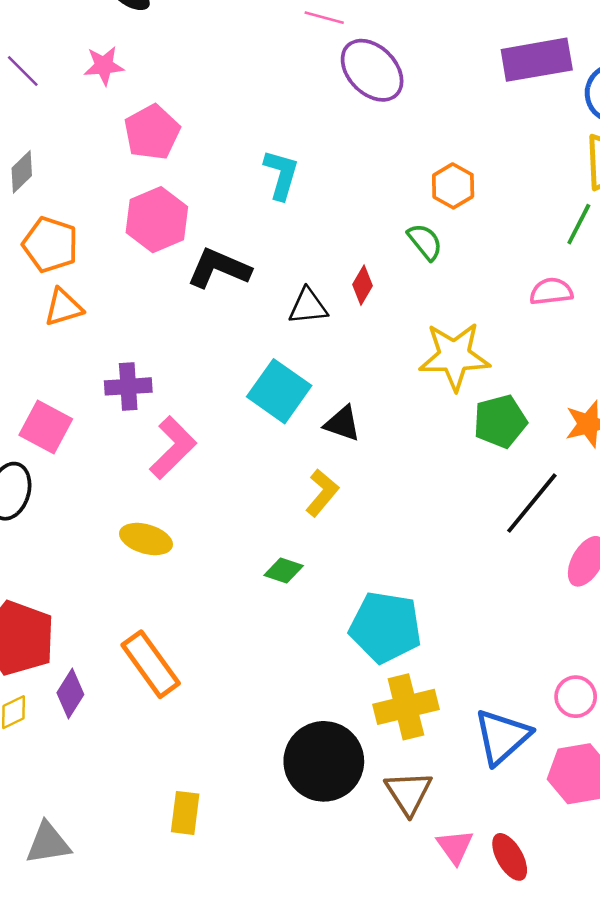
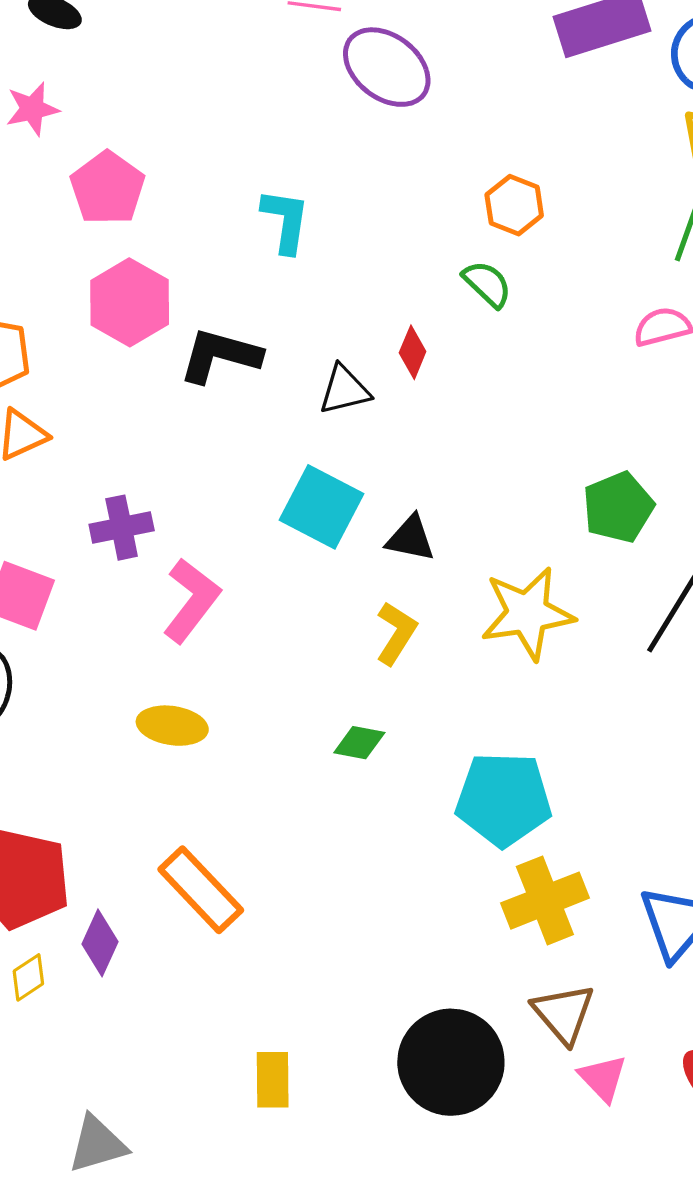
yellow star: (454, 356) -> (527, 613), moved
black circle: (324, 761) -> (451, 1062), moved
pink triangle: (455, 847) -> (603, 1078), moved

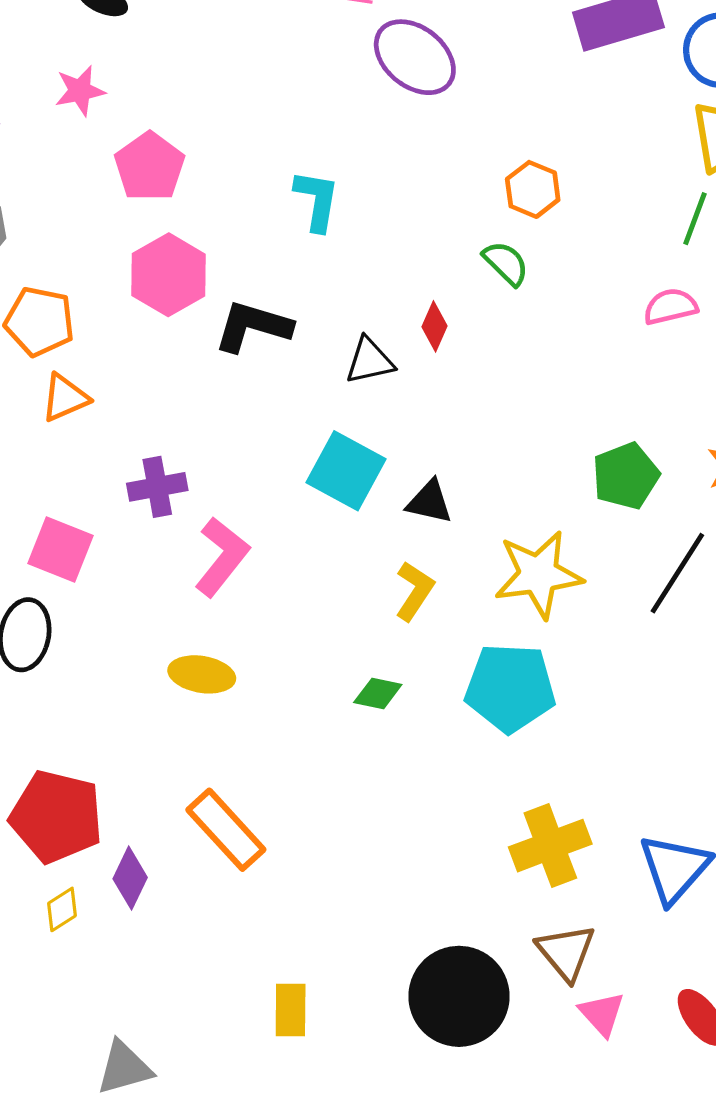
cyan pentagon: (504, 799) -> (510, 688), moved

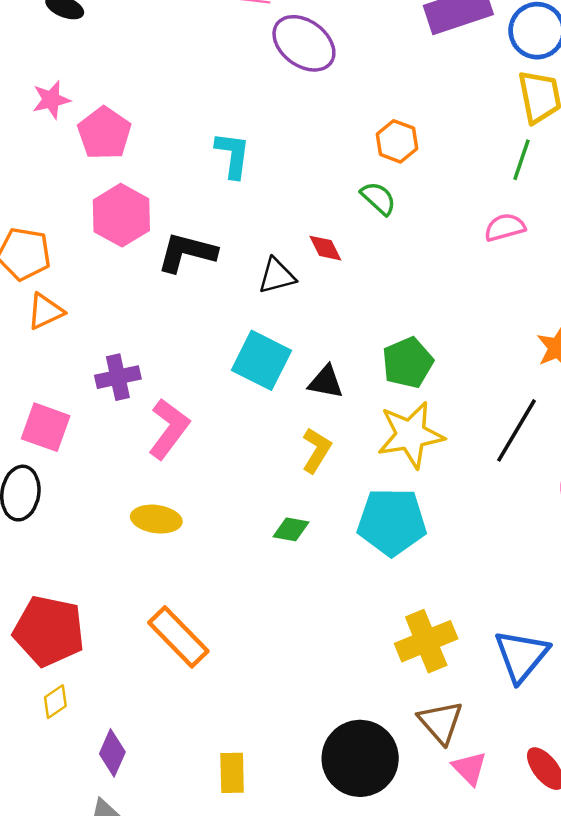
pink star: (80, 91) -> (51, 100), moved
red diamond: (434, 326) -> (325, 248), turned -48
green pentagon: (626, 476) -> (408, 363), moved
purple diamond: (130, 878) -> (112, 753), moved

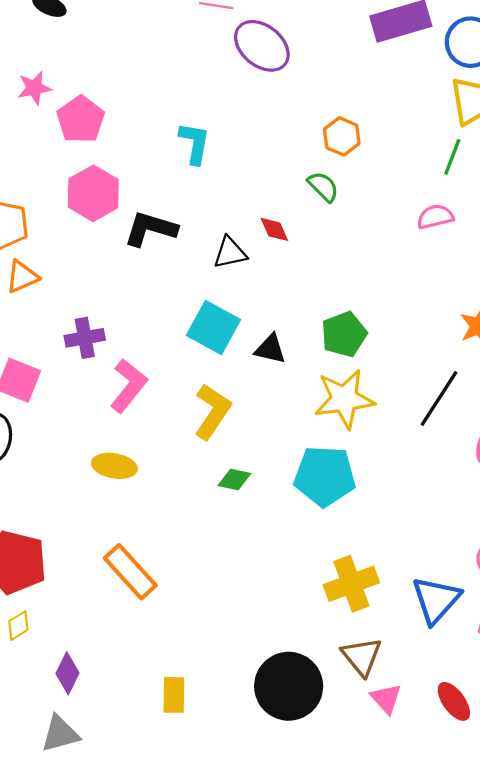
yellow L-shape: (316, 450) -> (212, 412), moved, size x1.4

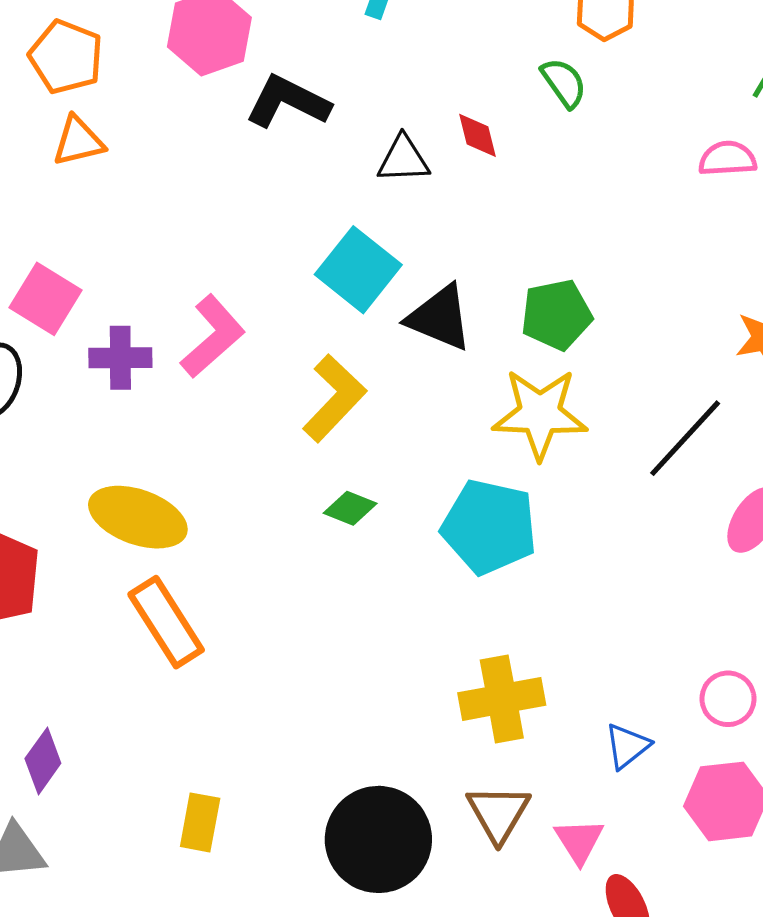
purple cross: (85, 338) -> (120, 358), moved
black triangle: (270, 349) -> (440, 318), size x1.4
yellow ellipse: (114, 466) -> (138, 517), moved, size x1.4
blue triangle: (436, 600) -> (627, 746), size x0.6
pink triangle: (386, 699) -> (579, 841), moved

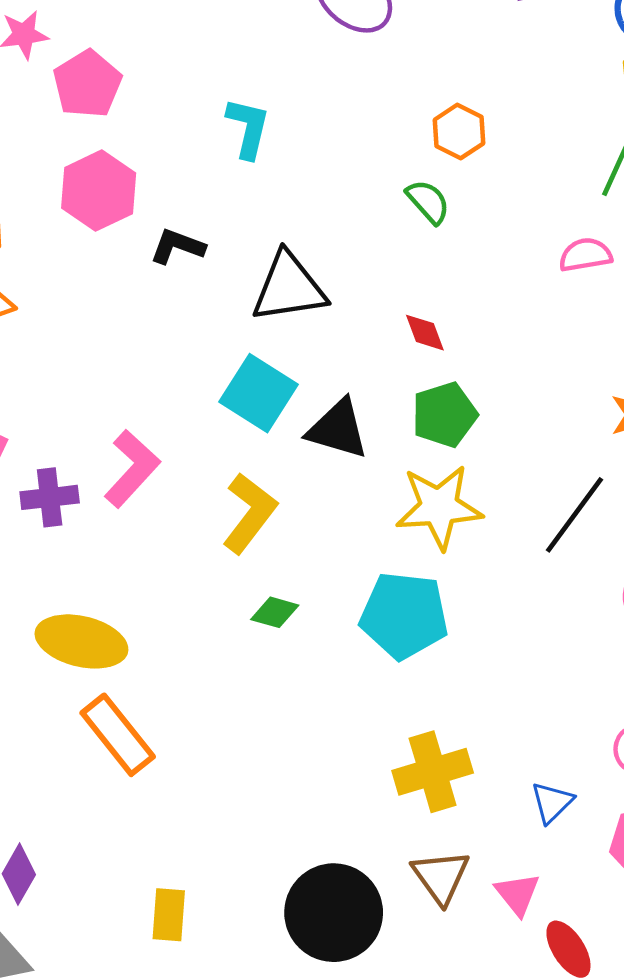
black L-shape: (288, 102) -> (177, 246), size x0.7
red diamond: (477, 135) -> (425, 333), moved
black triangle: (403, 159) -> (289, 288), size x1.6

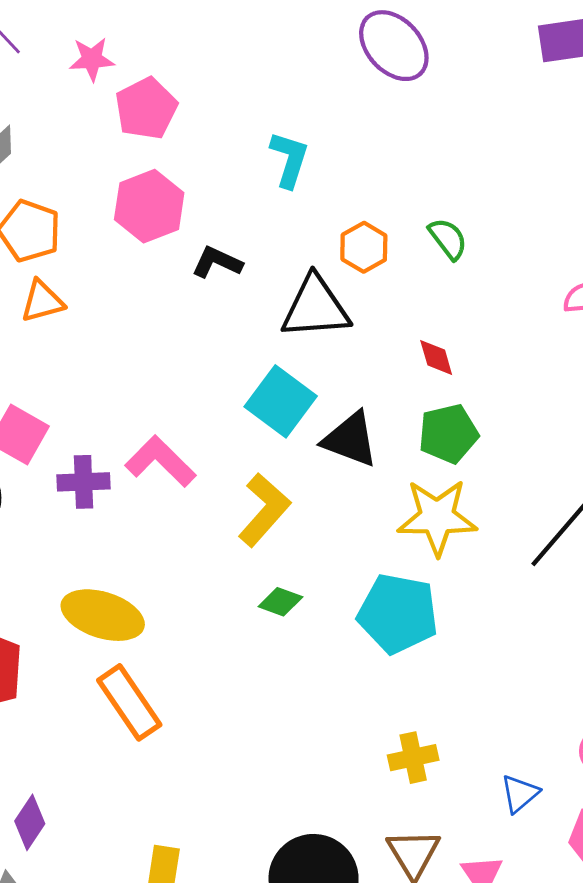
orange hexagon: (459, 132) -> (364, 247), moved
pink L-shape: (132, 469) -> (160, 461), turned -92
yellow cross: (433, 772) -> (413, 758), size x0.7

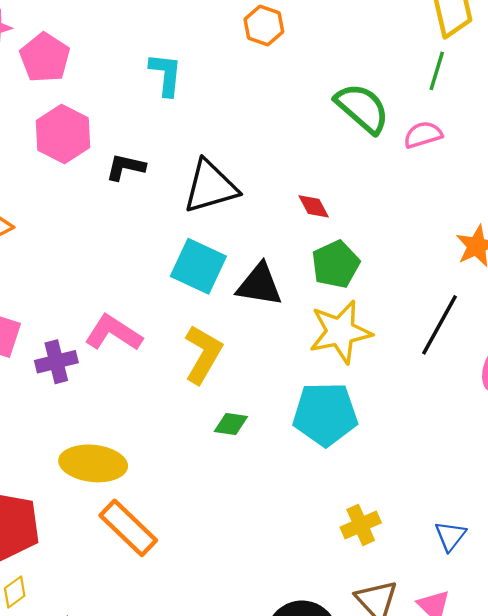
green semicircle: (448, 239) -> (362, 108), moved, size x1.6
orange hexagon: (364, 247) -> (264, 25), moved

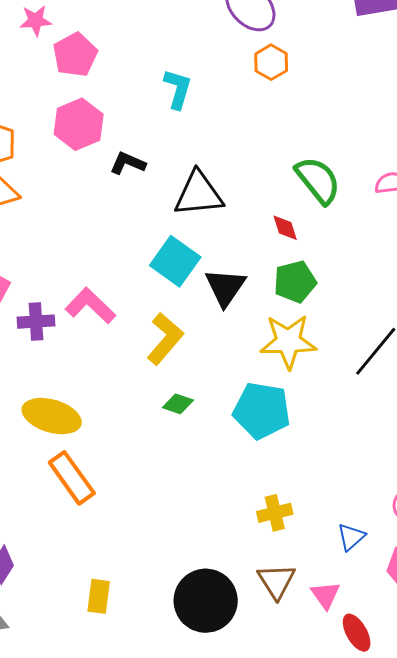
green semicircle: (362, 108) -> (318, 180), moved
black triangle: (259, 285) -> (225, 287), turned 45

